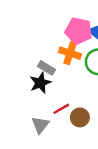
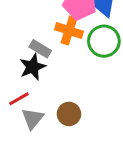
red line: (61, 109) -> (19, 99), moved
brown circle: (80, 117) -> (69, 114), moved

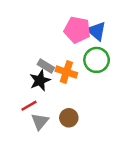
orange cross: (69, 30) -> (66, 72), moved

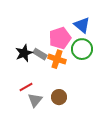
pink pentagon: (77, 30) -> (60, 38), moved, turned -30
black star: (40, 80) -> (24, 53), moved

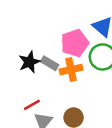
orange cross: (57, 59) -> (71, 70), turned -30

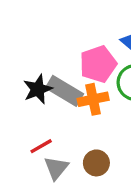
gray rectangle: (50, 63) -> (65, 91), size x1.5

